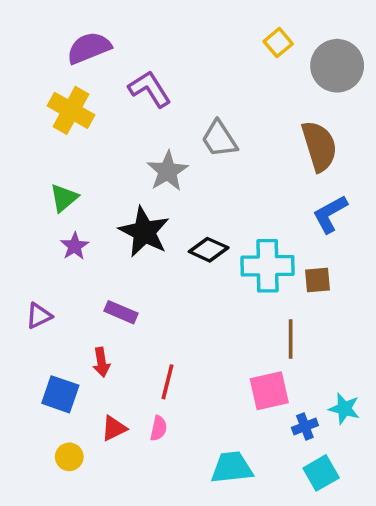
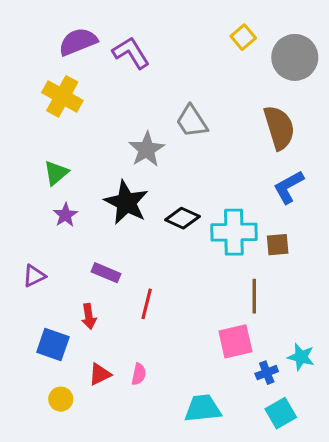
purple L-shape: (150, 89) -> (131, 53), moved
red line: (167, 382) -> (147, 304), moved

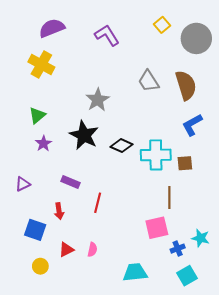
purple L-shape: (131, 53) -> (107, 35), moved
gray trapezoid: (192, 121) -> (148, 81), moved

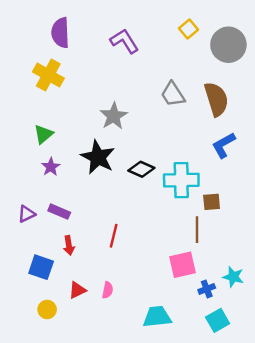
purple semicircle: (52, 28) -> (60, 33), turned -70
brown square: (185, 163) -> (212, 202), moved
purple rectangle: (71, 182) -> (59, 212), moved

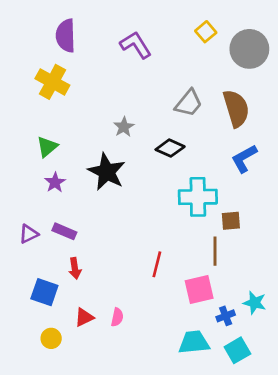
gray trapezoid: (173, 94) -> (189, 103), turned -108
gray star: (114, 116) -> (124, 127), size x0.7
black diamond: (141, 169) -> (170, 148), moved
red line: (114, 236) -> (157, 264), moved
cyan trapezoid: (157, 317) -> (194, 342), moved

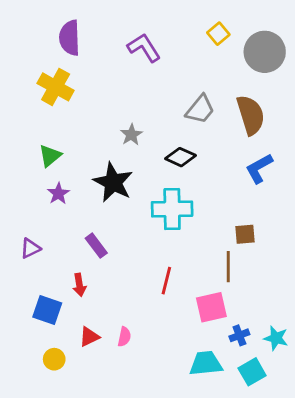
cyan cross: (198, 197) -> (172, 209), moved
purple rectangle: (64, 231) -> (96, 246), moved, turned 30
cyan star: (255, 303) -> (276, 338), moved

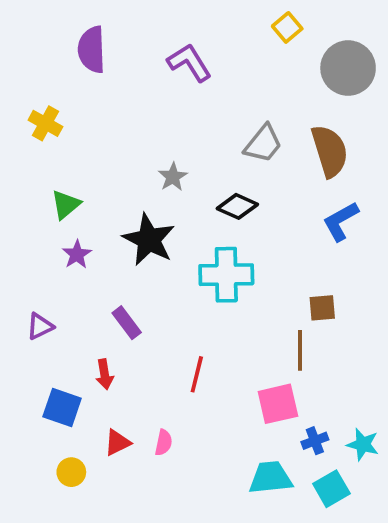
yellow square: (218, 34) -> (287, 27), moved
yellow cross: (56, 87) -> (45, 123), moved, size x0.7
red line: (166, 281) -> (197, 374), moved

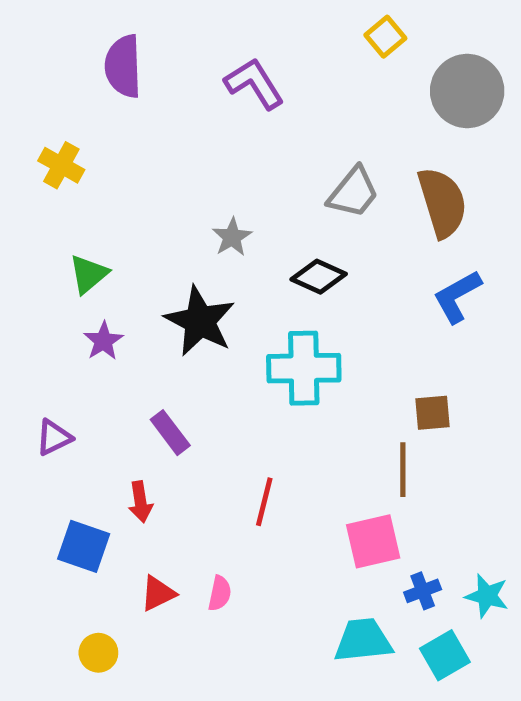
yellow circle: (71, 472) -> (98, 653), moved

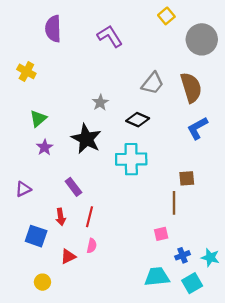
red line: (264, 502) -> (90, 217), moved
pink square: (373, 541) -> (161, 234), size x0.6
pink semicircle: (220, 593) -> (92, 246), moved

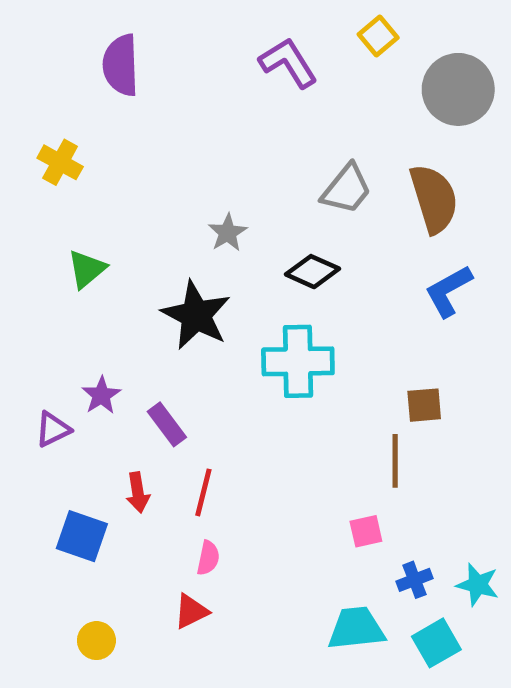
purple L-shape: (110, 36) -> (288, 63), moved
purple star: (45, 147) -> (101, 395), moved
red triangle: (68, 256) -> (191, 611), moved

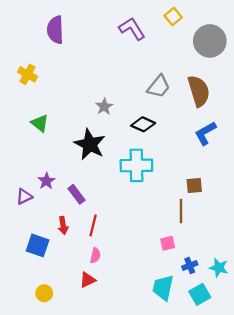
green triangle: (87, 269) -> (40, 123), turned -42
cyan trapezoid: (356, 628) -> (163, 288), turned -72

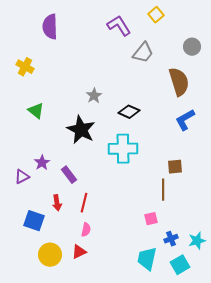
gray circle: (210, 41) -> (192, 47), moved, size x0.6
gray trapezoid: (159, 87) -> (143, 53), moved
cyan star: (219, 268) -> (197, 241), turned -30
yellow circle: (44, 293) -> (50, 255), moved, size x1.5

